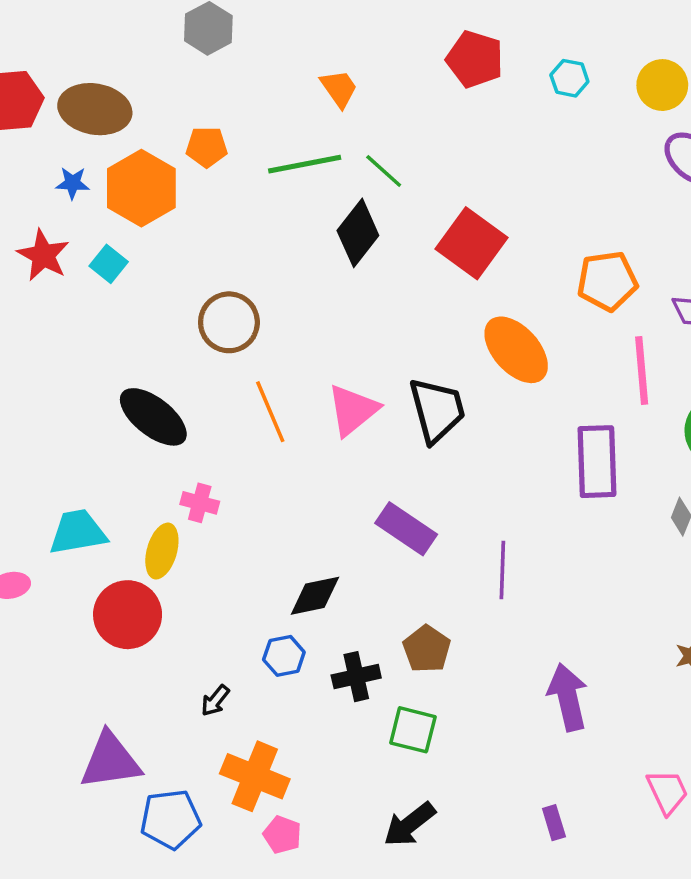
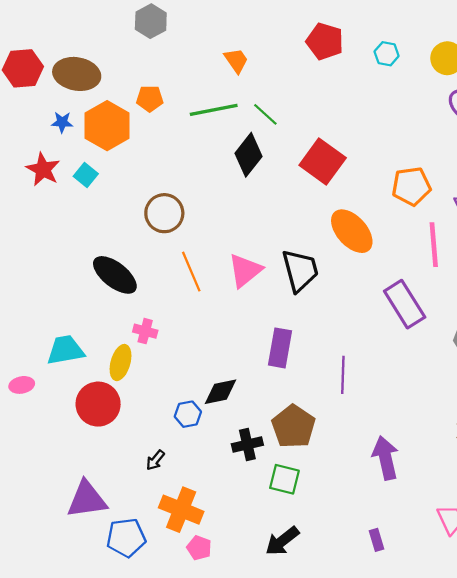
purple rectangle: (597, 462) -> (405, 304), turned -30
purple rectangle: (406, 529) -> (280, 348), turned 66
brown pentagon: (427, 649) -> (293, 427), size x1.4
blue hexagon: (284, 656) -> (188, 414), moved

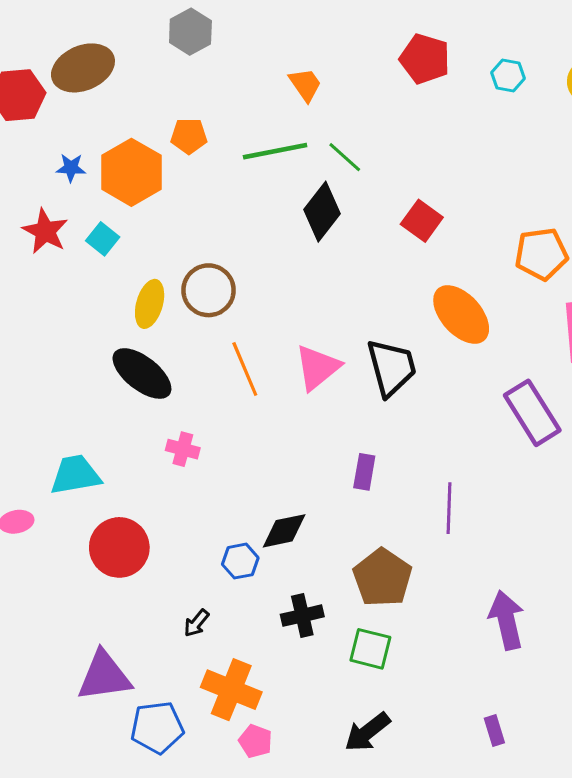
brown ellipse: (77, 74) -> (83, 68), moved, turned -33
red square: (323, 162) -> (422, 221), size x0.7
purple rectangle: (280, 348) -> (364, 472), size x0.7
yellow ellipse: (121, 363) -> (150, 304), moved
black cross: (247, 444) -> (302, 616), moved

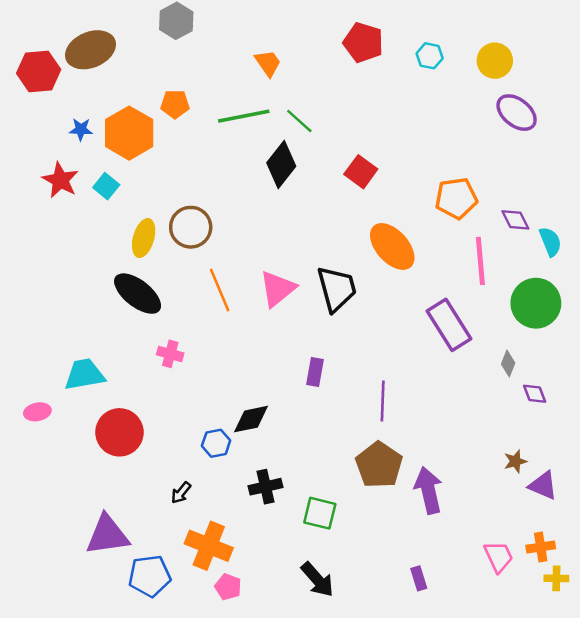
brown pentagon: (382, 578) -> (379, 465), moved
black arrow: (367, 732) -> (317, 580), turned -93

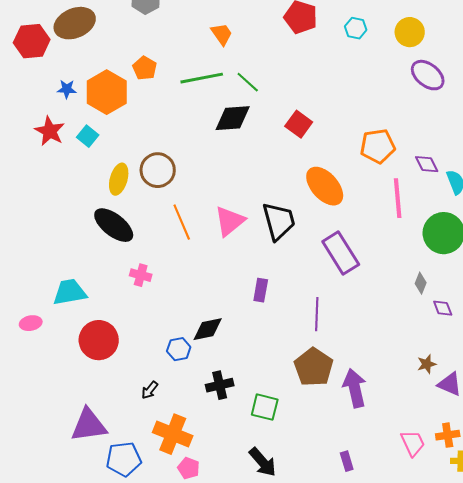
orange pentagon: (175, 104) -> (145, 68), turned 30
black diamond: (281, 164) -> (233, 118), turned 48
purple rectangle: (449, 325) -> (341, 253), moved

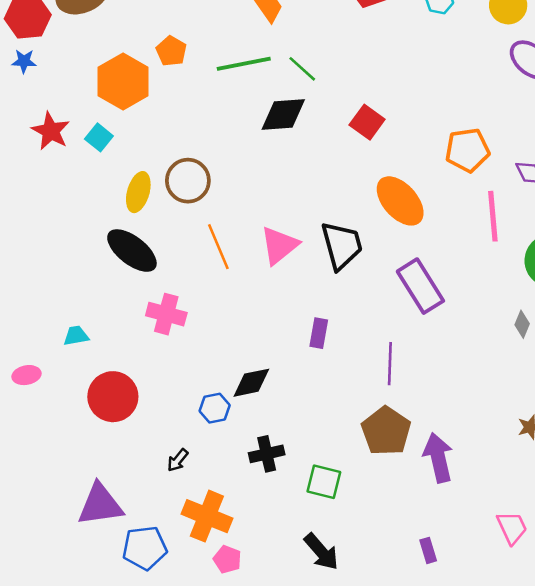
blue star: (67, 89) -> (24, 61), moved
pink cross: (141, 275) -> (166, 314), size x1.4
cyan trapezoid: (70, 292) -> (76, 336), size x0.6

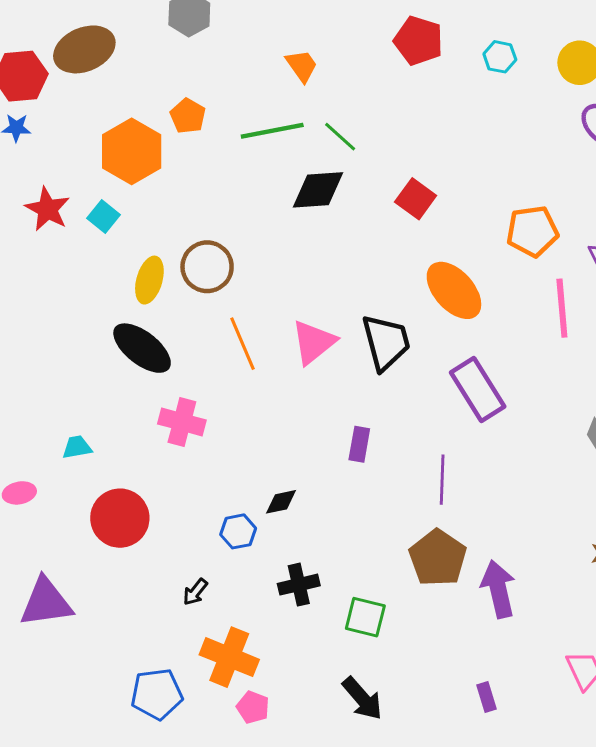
black diamond: (251, 383) -> (281, 502), size x0.7
purple triangle: (100, 505) -> (46, 602), moved

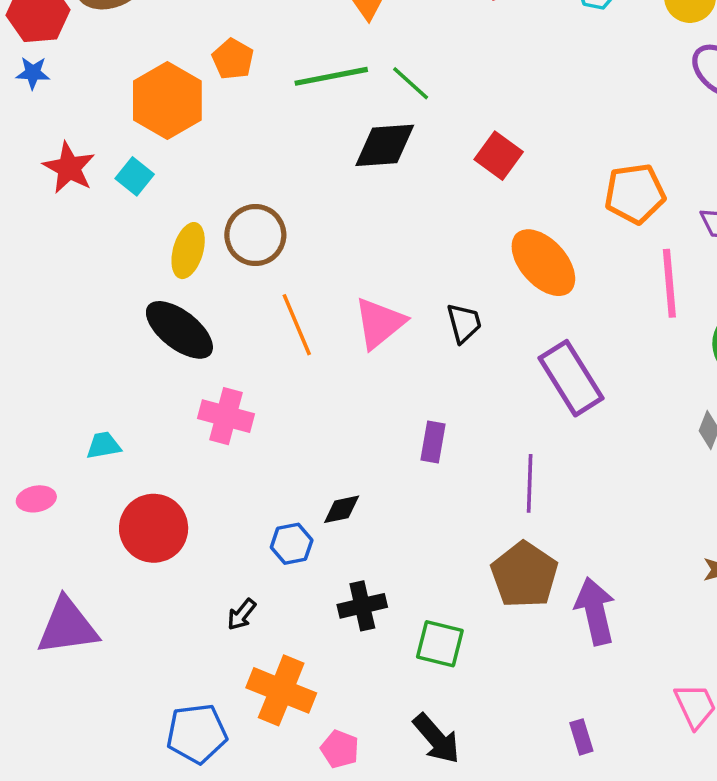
black trapezoid: (386, 342) -> (464, 323), size x0.6
pink pentagon: (253, 707) -> (340, 749), moved

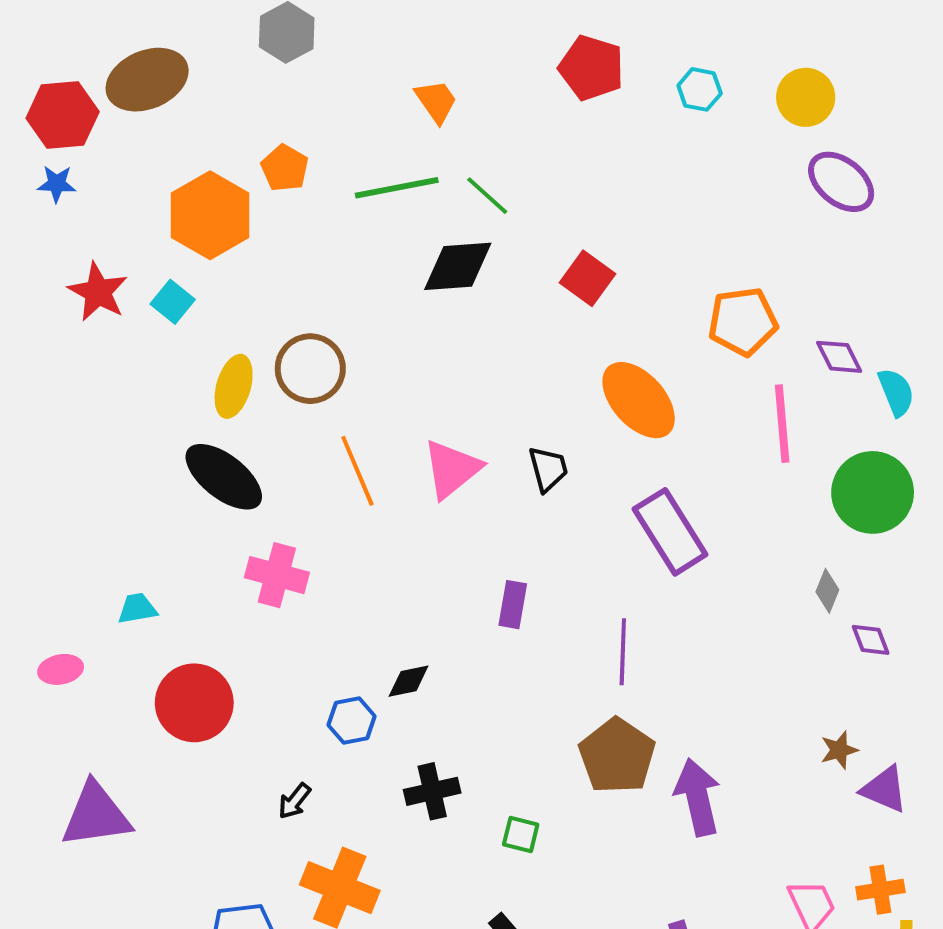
green square: (440, 644) -> (521, 835), size x0.7

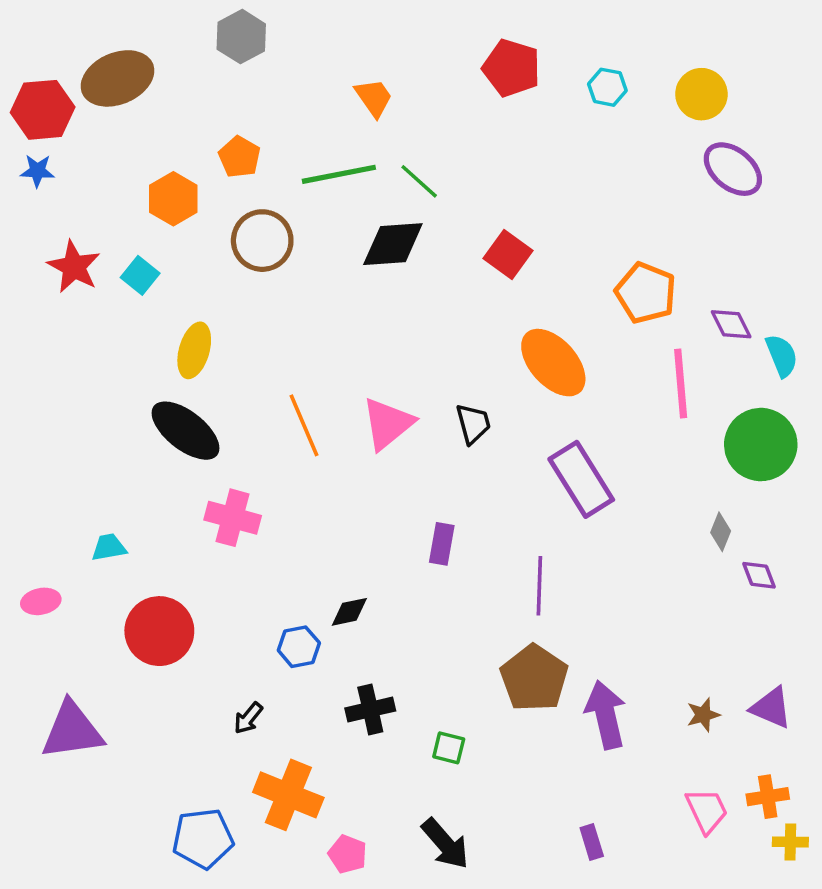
orange hexagon: (210, 215) -> (173, 199), size x0.7
orange pentagon: (743, 321) -> (646, 293), turned 30
brown circle: (310, 369) -> (262, 241), moved
brown star: (839, 750) -> (703, 715), moved

